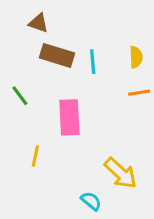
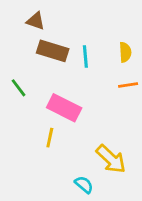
pink rectangle: (69, 117) -> (64, 108), turned -60
yellow line: (35, 156) -> (50, 138), moved

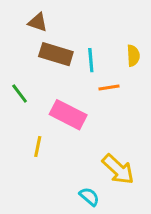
orange line: (128, 85) -> (109, 87), moved
yellow line: (50, 138) -> (38, 147), moved

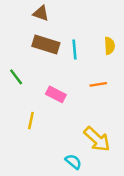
brown triangle: (38, 22) -> (41, 13), moved
orange line: (109, 87) -> (98, 84), moved
pink rectangle: (68, 115) -> (56, 94), size x0.7

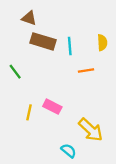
brown triangle: (41, 13) -> (29, 18), moved
orange line: (98, 84) -> (86, 70), moved
pink rectangle: (56, 94) -> (52, 107), moved

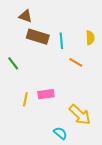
orange line: (86, 70) -> (76, 62), turned 40
pink rectangle: (52, 107) -> (46, 94), turned -35

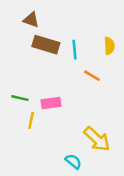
green line: (13, 63) -> (20, 98), moved, turned -40
pink rectangle: (46, 94) -> (51, 103), moved

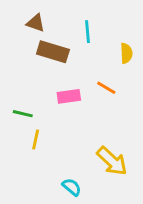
cyan line: (75, 50) -> (87, 32), moved
pink rectangle: (51, 103) -> (69, 96), moved
cyan semicircle: (73, 161) -> (72, 187), moved

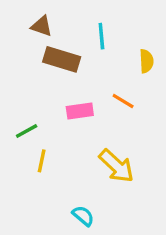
green line: (23, 114) -> (27, 131), turned -42
yellow arrow: (112, 161) -> (116, 166), moved

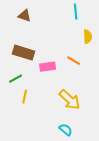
cyan line: (101, 36) -> (76, 12), moved
brown rectangle: (62, 59) -> (24, 53), moved
cyan semicircle: (83, 216) -> (66, 130), moved

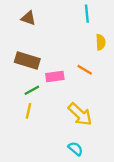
green line: (16, 79) -> (32, 90), moved

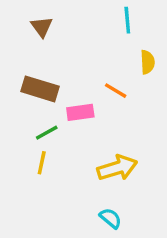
brown triangle: (28, 18) -> (42, 27), turned 35
orange line: (85, 70) -> (116, 91), moved
yellow arrow: (80, 114) -> (117, 168), turned -60

